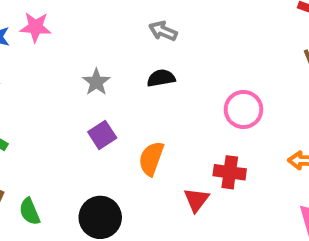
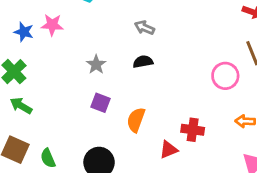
pink circle: (243, 109) -> (225, 76), moved
purple square: (102, 135) -> (100, 103), turned -36
red triangle: (196, 200) -> (169, 150), turned 30

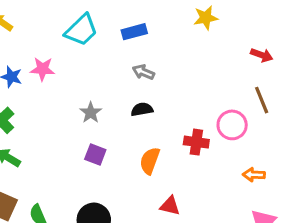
orange semicircle: (136, 120) -> (150, 161), moved
red cross: (193, 130) -> (196, 142), moved
red triangle: (169, 150) -> (170, 206), turned 36

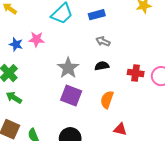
gray star: (91, 113) -> (68, 68), size x1.5
red cross: (196, 142) -> (136, 73), moved
purple square: (95, 154) -> (71, 96), size x1.5

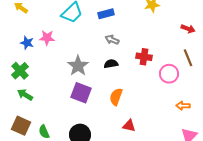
red cross: (136, 73) -> (144, 57), moved

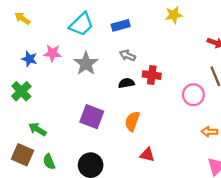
red cross: (144, 57) -> (152, 75), moved
gray star: (78, 66) -> (86, 64), moved
green arrow: (25, 95) -> (37, 129), moved

